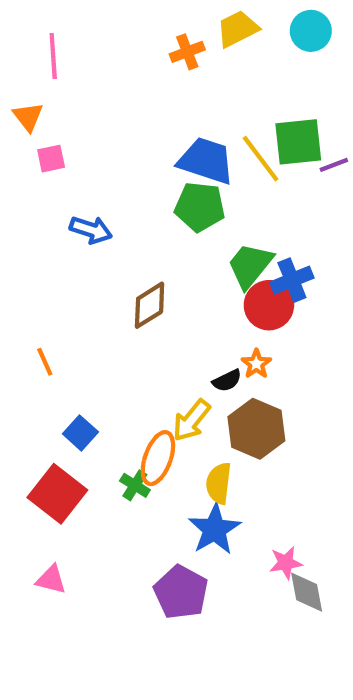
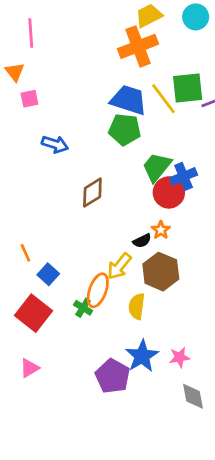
orange cross: (187, 52) -> (138, 46), moved, size x1.8
orange line: (45, 362) -> (25, 253), moved
blue star: (214, 529) -> (142, 356), moved
pink triangle: (51, 580) -> (29, 368), turned -45
gray diamond: (307, 592) -> (193, 396), moved

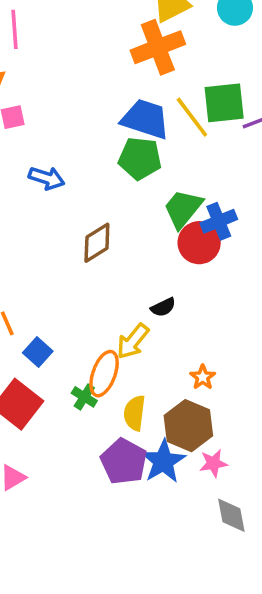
orange star: (161, 230) -> (203, 377), moved
brown hexagon: (161, 272) -> (188, 426), moved
yellow semicircle: (137, 306) -> (135, 413), moved
purple pentagon: (113, 376) -> (124, 461), moved

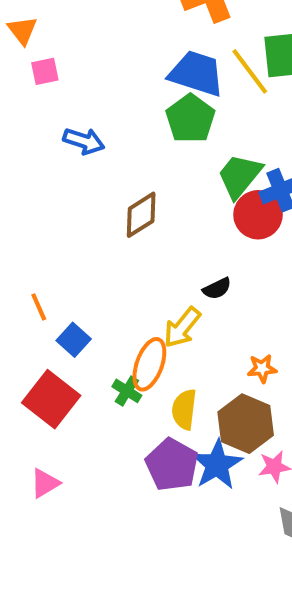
green pentagon: (140, 158) -> (190, 118), turned 30
orange star: (203, 377) -> (262, 368), turned 30

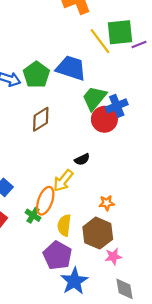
blue trapezoid: (197, 73) -> (71, 68), moved
green pentagon: (190, 118) -> (36, 75), moved
blue star: (217, 465) -> (74, 281), moved

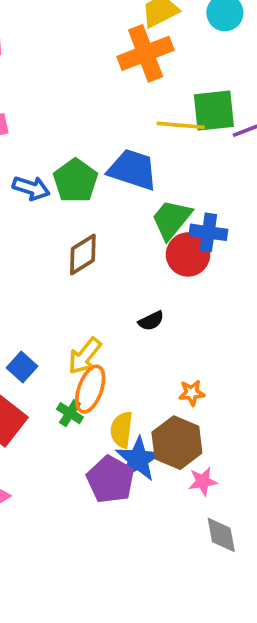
yellow line: (100, 41) -> (181, 125), turned -48
blue cross: (117, 106) -> (208, 232), turned 30
yellow arrow: (63, 181) -> (85, 356), moved
blue star: (74, 281) -> (138, 459), moved

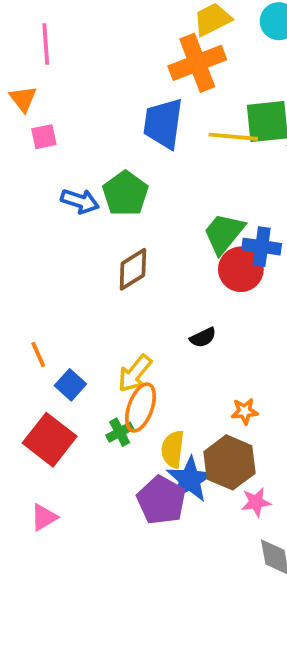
blue trapezoid: (133, 170) -> (163, 123), moved, turned -100
green cross: (70, 413) -> (120, 432), turned 30

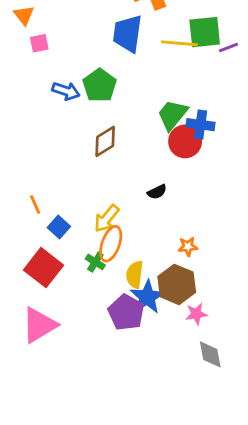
green cross: (120, 432) -> (95, 262), turned -30
pink triangle: (44, 517) -> (39, 325), size x1.8

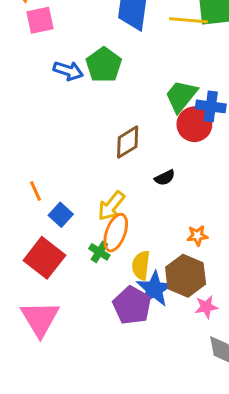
pink square: (39, 43) -> (40, 20), size x1.4
brown diamond: (105, 141) -> (128, 142), moved
pink triangle: (39, 325) -> (40, 319), turned -30

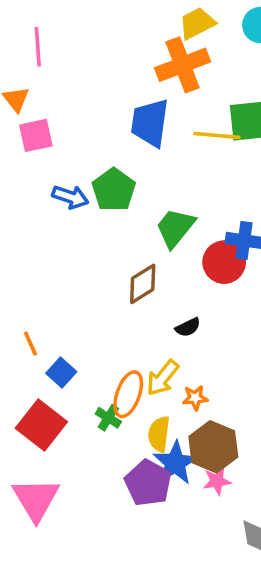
green trapezoid: (181, 96) -> (175, 228), moved
yellow arrow: (111, 206) -> (163, 378), moved
orange star: (197, 236) -> (195, 398), moved
pink star: (206, 307) -> (217, 481), moved

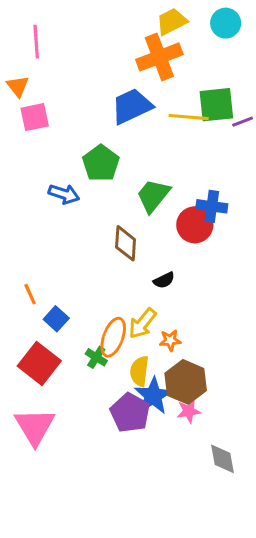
blue trapezoid: (150, 123) -> (132, 106), turned 57
blue arrow: (70, 197) -> (64, 194), moved
brown diamond: (143, 284) -> (126, 243), turned -54

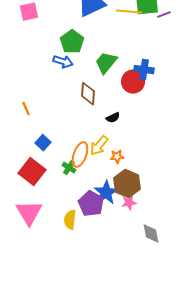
blue arrow: (64, 194) -> (63, 62), moved
orange line: (30, 294) -> (26, 109), moved
yellow semicircle: (139, 371) -> (70, 220), moved

